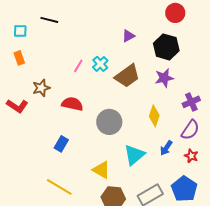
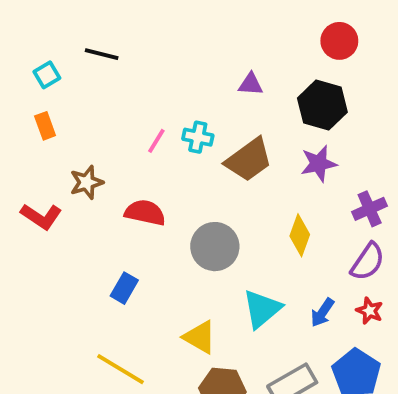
cyan square: (20, 31) -> (47, 75), turned -32
purple triangle: (128, 36) -> (251, 84), turned 32
cyan cross: (100, 64) -> (198, 137), turned -35
blue arrow: (166, 148) -> (322, 313), moved

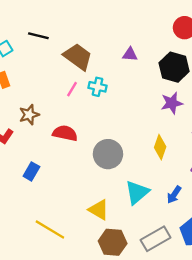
brown trapezoid: (249, 160) -> (78, 57), moved, turned -108
blue rectangle: (124, 288) -> (31, 171), moved

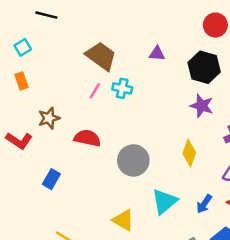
black line: (38, 36) -> (46, 15), moved
purple star: (172, 103) -> (202, 106), turned 30

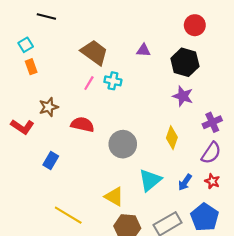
orange rectangle: (21, 81) -> (31, 67), moved

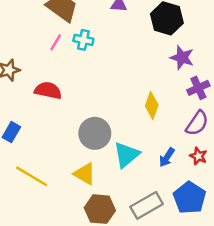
purple star: (183, 96) -> (182, 58), moved
gray circle: (123, 144) -> (95, 133), moved
yellow line: (68, 215) -> (32, 176), moved

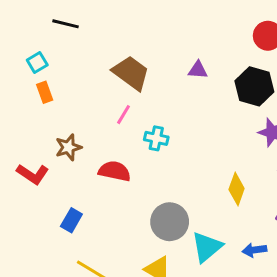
cyan cross: (83, 40) -> (156, 138), moved
blue arrow: (167, 157) -> (254, 250), turned 48

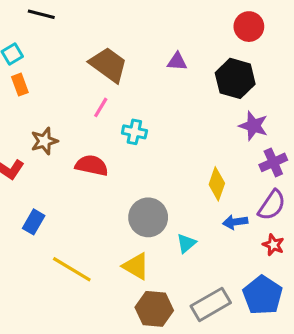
blue rectangle: (71, 220) -> (34, 222), moved
cyan triangle: (207, 247) -> (186, 243), size x0.6
blue arrow: (254, 250) -> (235, 222), moved

